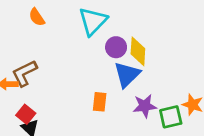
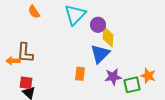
purple circle: (116, 47) -> (98, 25), moved
brown L-shape: (24, 73) -> (25, 53), turned -60
red square: (26, 114) -> (26, 83), turned -32

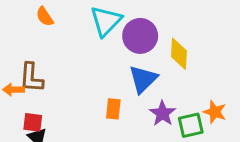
purple circle: (98, 25) -> (140, 36), size x1.5
yellow diamond: (108, 37) -> (179, 54), moved
purple star: (113, 77) -> (162, 113), turned -30

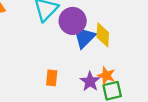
blue triangle: (143, 79) -> (84, 37), moved
orange star: (215, 112) -> (106, 76), moved

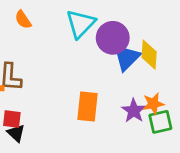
orange star: (106, 76) -> (153, 104), turned -30
orange rectangle: (52, 78) -> (88, 106), size x1.5

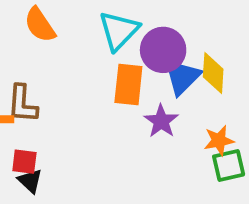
orange semicircle: (23, 20) -> (40, 25), size x1.4
orange rectangle: (88, 106) -> (128, 85), moved
purple star: (134, 111) -> (161, 121), moved

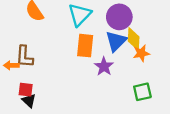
purple circle: (163, 50) -> (119, 17), moved
orange star: (219, 140) -> (141, 53), moved

